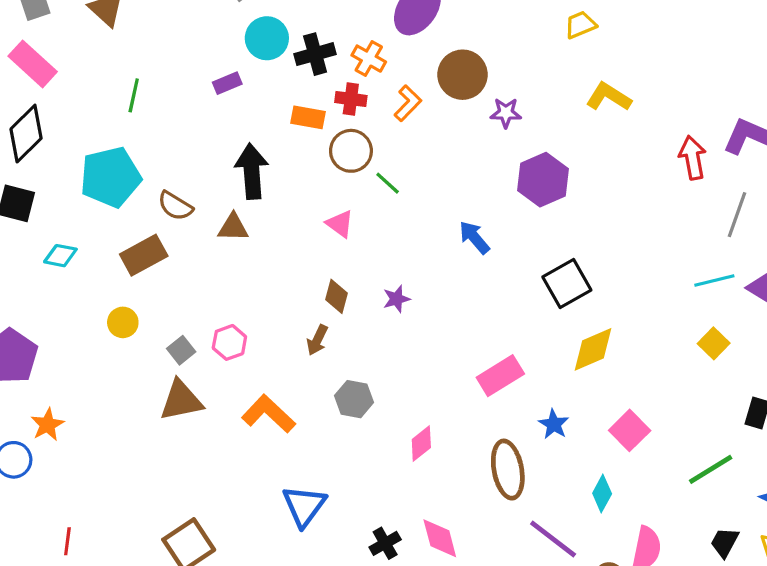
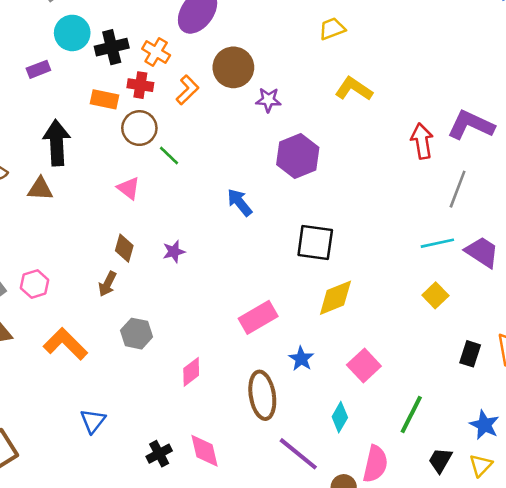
black square: (567, 283) -> (315, 242), turned 36
green line: (711, 469) -> (411, 415), moved, turned -33
blue triangle: (304, 506) -> (93, 421), size x0.7

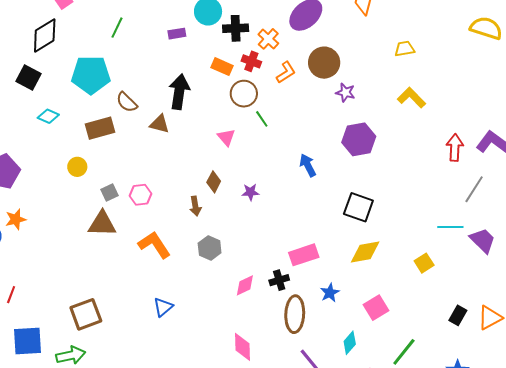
brown arrow: (107, 284) -> (195, 206), turned -48
yellow square: (435, 295) -> (424, 263), moved
black cross: (159, 454) -> (279, 280), moved

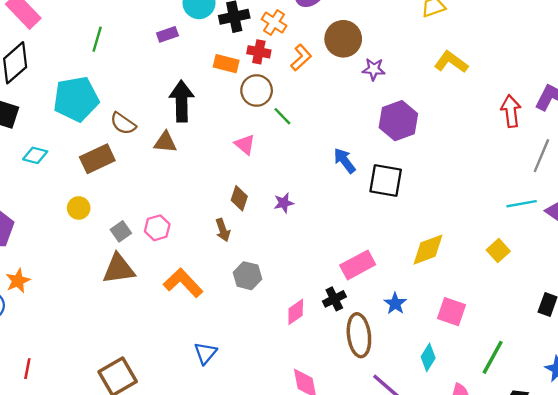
black square: (358, 207) -> (386, 180), moved
pink square: (376, 308) -> (451, 312), turned -30

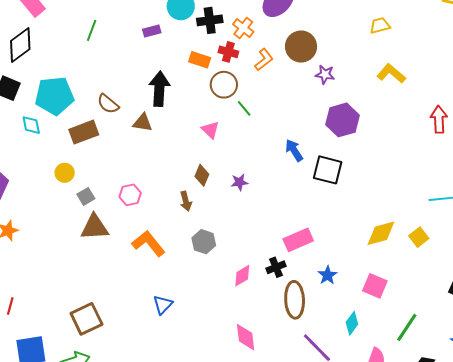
cyan pentagon: (76, 99) -> (54, 96), moved
cyan diamond: (35, 155) -> (31, 125), turned 60
gray square: (121, 231) -> (86, 196), moved
yellow diamond: (428, 250) -> (381, 233), moved

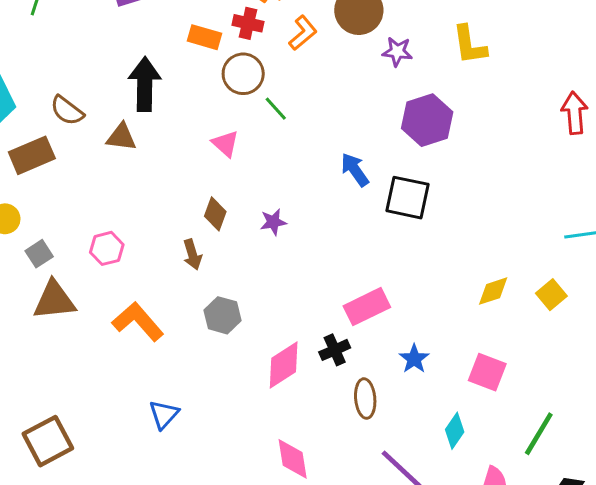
yellow L-shape: (391, 74) -> (470, 45), moved, turned -136
yellow diamond: (381, 233) -> (493, 291), size x0.7
pink diamond: (242, 276) -> (284, 365), size x1.4
brown ellipse: (295, 300) -> (365, 399), size x0.7

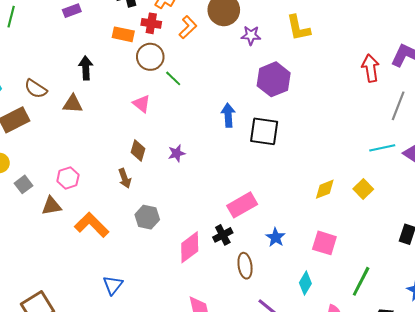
black arrow: (145, 84) -> (86, 68), size x0.7
blue arrow: (355, 170) -> (228, 115), turned 35
brown triangle: (54, 300) -> (52, 206), moved, size x0.7

